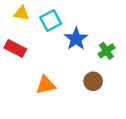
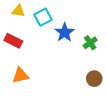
brown circle: (93, 81) -> (94, 79), moved
orange triangle: (46, 85) -> (20, 76), moved

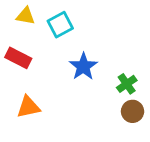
blue star: (65, 32) -> (83, 67), moved
green cross: (90, 43) -> (127, 84), moved

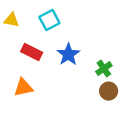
yellow triangle: (25, 16) -> (11, 20), moved
red rectangle: (18, 58) -> (32, 52), moved

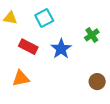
green cross: (104, 69) -> (92, 35), moved

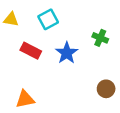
green cross: (92, 35) -> (100, 38), turned -32
orange triangle: (21, 78) -> (25, 99), moved

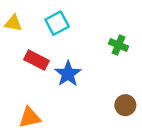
blue star: (67, 53) -> (68, 74), moved

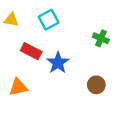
brown circle: (125, 105) -> (96, 85), moved
orange triangle: (30, 117) -> (18, 87), moved

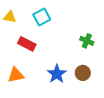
green cross: (101, 38) -> (87, 41), moved
blue star: (58, 63) -> (57, 74), moved

